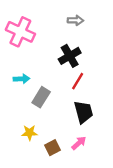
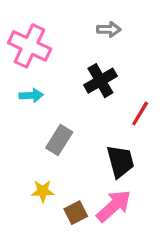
cyan arrow: (22, 79) -> (31, 95), moved
red line: (78, 81) -> (140, 114), moved
pink arrow: (79, 143) -> (114, 206), size x1.6

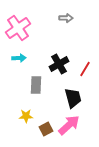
pink cross: (30, 46) -> (18, 28), turned 30
black cross: (100, 81) -> (59, 64), moved
gray rectangle: (59, 140) -> (36, 85), turned -30

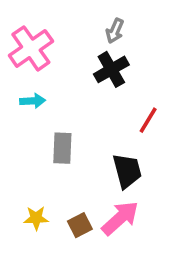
gray arrow: (66, 18) -> (115, 31), turned 112
black cross: (59, 64) -> (111, 69), moved
yellow star: (26, 116) -> (36, 218), moved

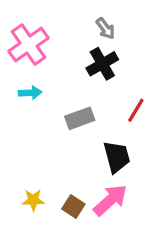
gray arrow: (115, 31) -> (105, 28), turned -60
gray rectangle: (62, 148) -> (80, 118), moved, turned 68
brown square: (80, 225) -> (73, 207), turned -30

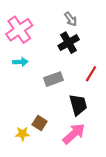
brown square: (73, 207) -> (40, 123), moved

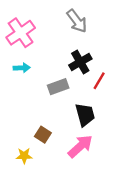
gray arrow: (71, 19) -> (77, 21), size x1.5
black cross: (69, 43) -> (80, 62), moved
yellow star: (22, 134) -> (24, 156), moved

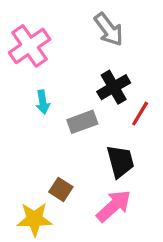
cyan arrow: (22, 68) -> (43, 102), moved, turned 84
yellow star: (24, 156) -> (34, 219), size x1.5

